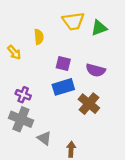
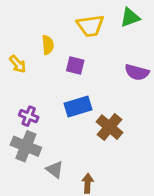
green triangle: (99, 28) -> (130, 17), moved
purple square: (63, 64) -> (75, 65), moved
purple semicircle: (96, 70) -> (137, 72), moved

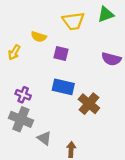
yellow semicircle: (48, 45) -> (39, 37), turned 112
yellow arrow: (18, 64) -> (14, 52), turned 72
blue rectangle: (78, 107) -> (63, 87), turned 30

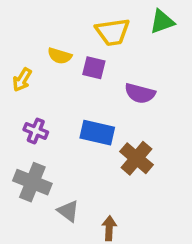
purple square: (61, 53) -> (94, 68), moved
purple semicircle: (111, 59) -> (140, 93), moved
purple cross: (23, 95) -> (36, 131), moved

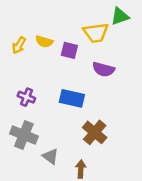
yellow trapezoid: (113, 32) -> (96, 33), moved
yellow arrow: (22, 80) -> (19, 45), moved
brown cross: (136, 158) -> (95, 132), moved

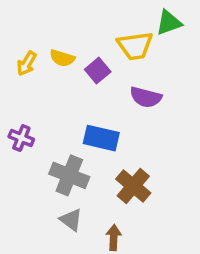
purple square: (69, 50) -> (98, 71), turned 36
purple cross: (26, 97) -> (21, 138), moved
gray cross: (24, 135) -> (69, 175), moved

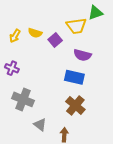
purple cross: (21, 138) -> (12, 68), moved
blue rectangle: (101, 138) -> (74, 77), moved
gray cross: (69, 175) -> (23, 99), moved

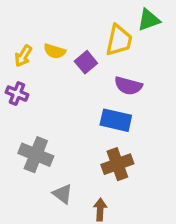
yellow trapezoid: (76, 26) -> (119, 40), turned -70
purple cross: (12, 68) -> (17, 94), moved
brown cross: (75, 105) -> (117, 164), turned 30

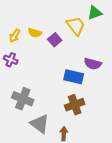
yellow trapezoid: (119, 40) -> (76, 26), turned -50
purple semicircle: (128, 86) -> (93, 64), moved
gray triangle: (62, 194) -> (40, 124), size x1.5

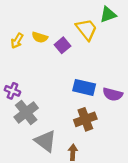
purple cross: (11, 60) -> (12, 91), moved
purple semicircle: (93, 64) -> (113, 94), moved
gray cross: (23, 99) -> (26, 112), turned 30

